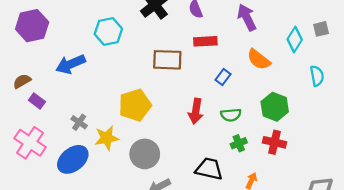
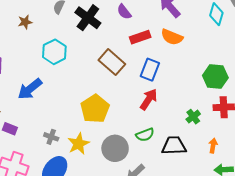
orange semicircle: (259, 59) -> (172, 37), moved
brown rectangle: (167, 60) -> (112, 62), turned 55
blue rectangle: (223, 77) -> (150, 70), moved, size x1.5
red arrow: (196, 111) -> (149, 99), turned -140
green semicircle: (231, 115) -> (145, 135), moved

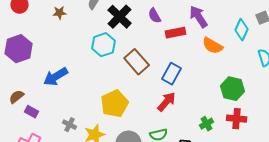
red rectangle: (140, 37) -> (176, 33), moved
orange semicircle: (172, 37) -> (213, 46), moved
cyan hexagon: (54, 52) -> (104, 45), moved

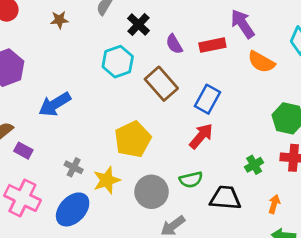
purple semicircle: (155, 16) -> (174, 44), moved
black cross: (120, 17) -> (138, 25), size x0.7

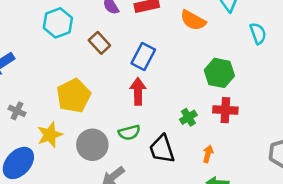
brown rectangle: (161, 84) -> (99, 43), size x0.7
red arrow: (201, 136) -> (138, 91), turned -40
gray cross: (74, 167) -> (17, 111), moved
black trapezoid: (225, 198) -> (162, 149), turned -112

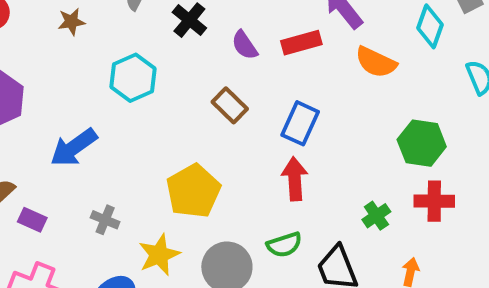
cyan hexagon: (58, 23) -> (133, 78), moved

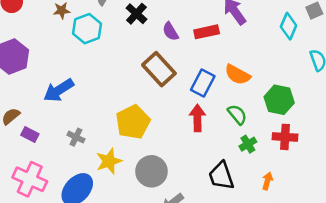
orange semicircle: (376, 62) -> (237, 75), moved
cyan hexagon: (133, 78) -> (87, 29), moved
brown rectangle: (230, 105) -> (159, 69), size x1.5
green semicircle: (284, 245) -> (237, 114), moved, turned -115

